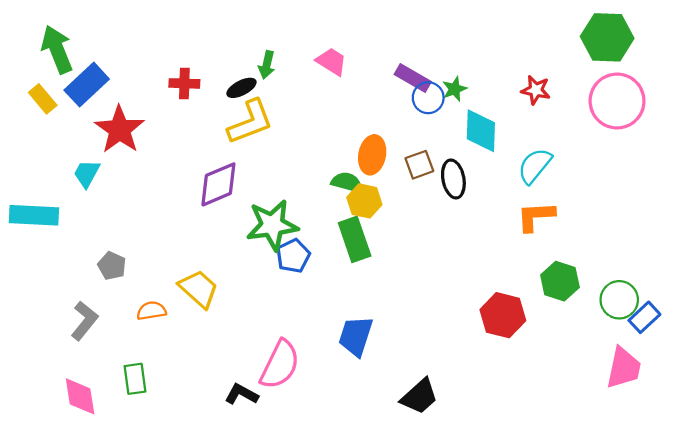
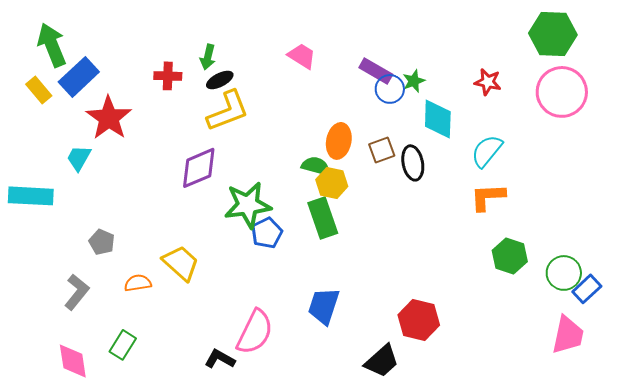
green arrow: (267, 65) -> (208, 57), moved
red hexagon: (503, 315) -> (419, 320), moved
green rectangle: (135, 379) -> (123, 345), turned 40

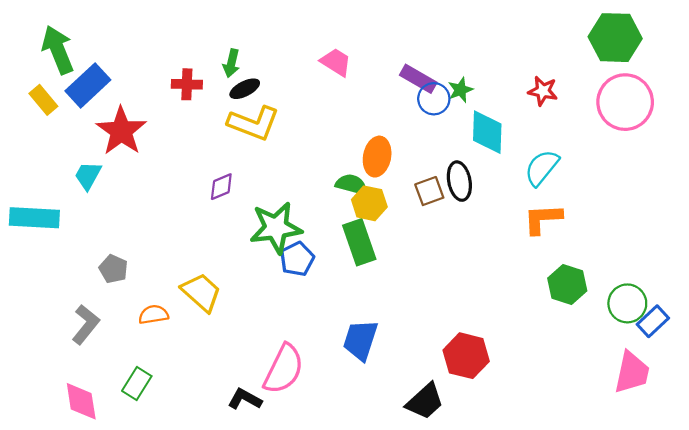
yellow L-shape: (228, 111) -> (254, 123), turned 42
brown square: (382, 150) -> (429, 191), moved
purple diamond: (199, 168) -> (221, 187), size x0.6

